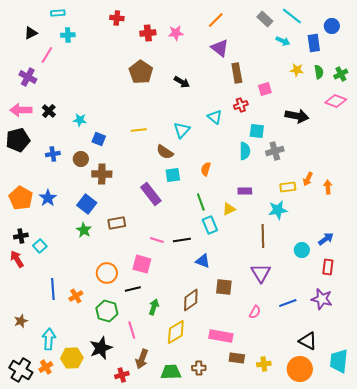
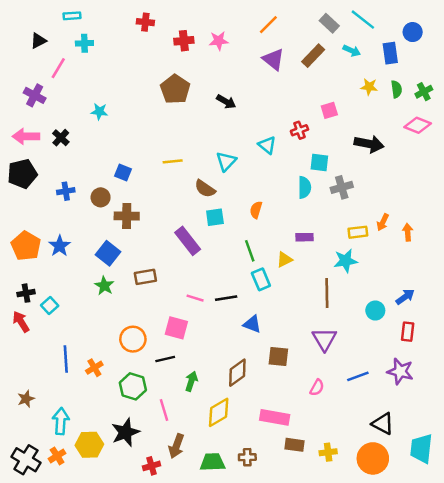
brown rectangle: (237, 73) -> (313, 56), moved, turned 54
cyan star: (80, 120) -> (99, 112), moved

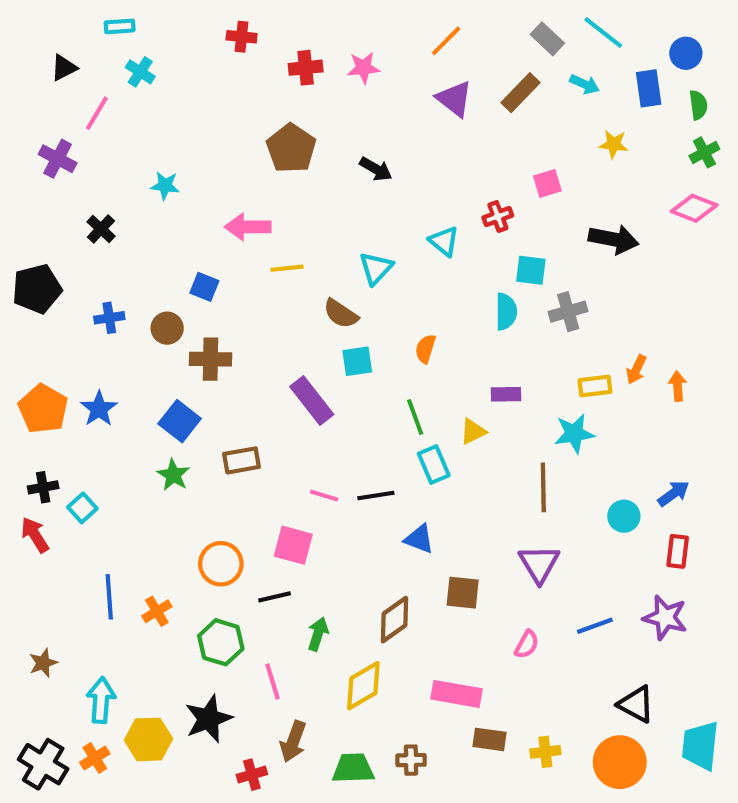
cyan cross: (84, 43) -> (140, 72), turned 35
green semicircle: (396, 89) -> (698, 105), moved
pink arrow: (26, 136) -> (248, 227), moved

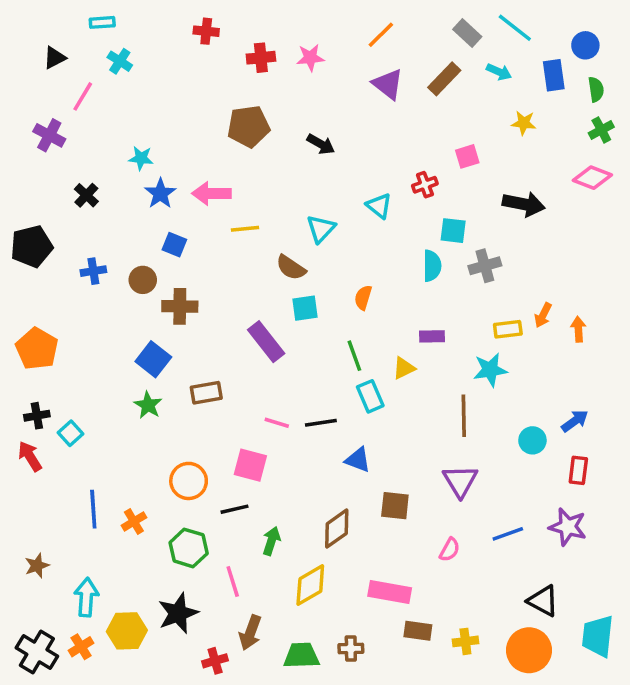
brown pentagon: (291, 148) -> (249, 126), turned 30
blue star: (99, 409) -> (160, 193), moved

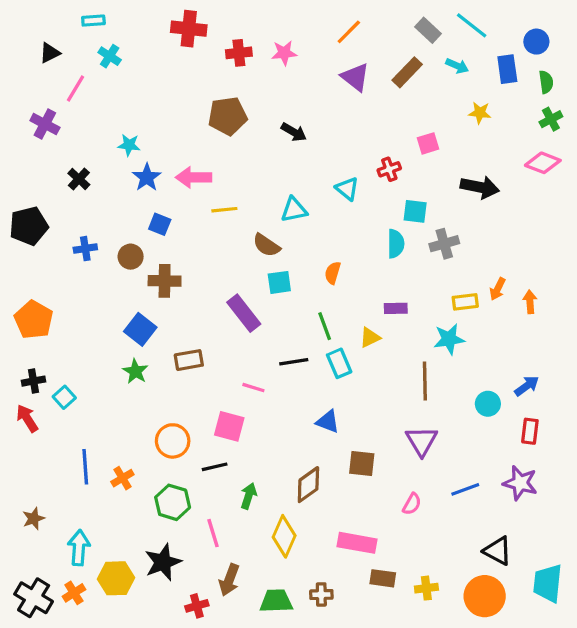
red cross: (206, 31) -> (189, 29), size x1.5
cyan triangle: (321, 229) -> (294, 210), turned 36
black line: (321, 423) -> (294, 362), moved
yellow diamond: (310, 585) -> (284, 536), turned -36

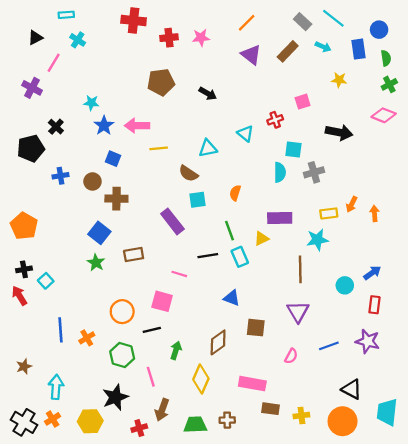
black pentagon: (29, 226) -> (31, 148), moved
purple rectangle: (396, 308) -> (280, 218), size x1.5
yellow hexagon: (116, 578) -> (90, 421), moved

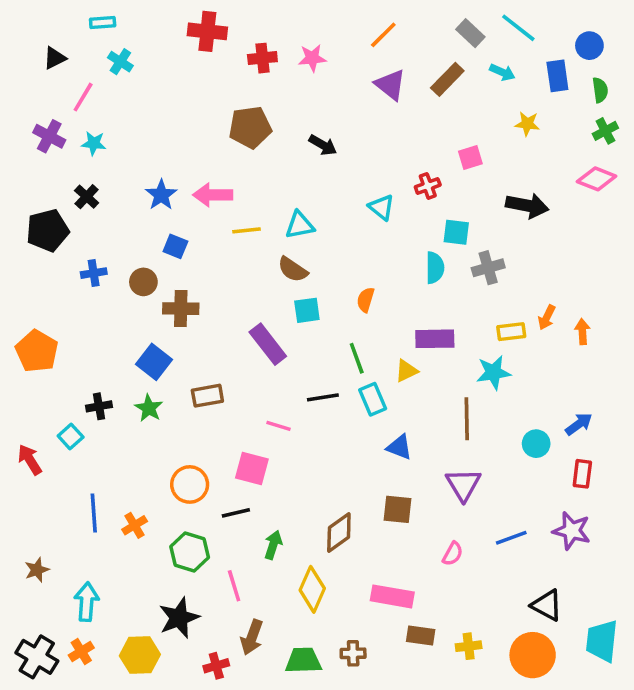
cyan star: (91, 103) -> (94, 143), moved
cyan triangle: (208, 148) -> (300, 225), moved
black cross: (24, 269) -> (99, 406), moved
blue triangle: (232, 298) -> (399, 447), moved

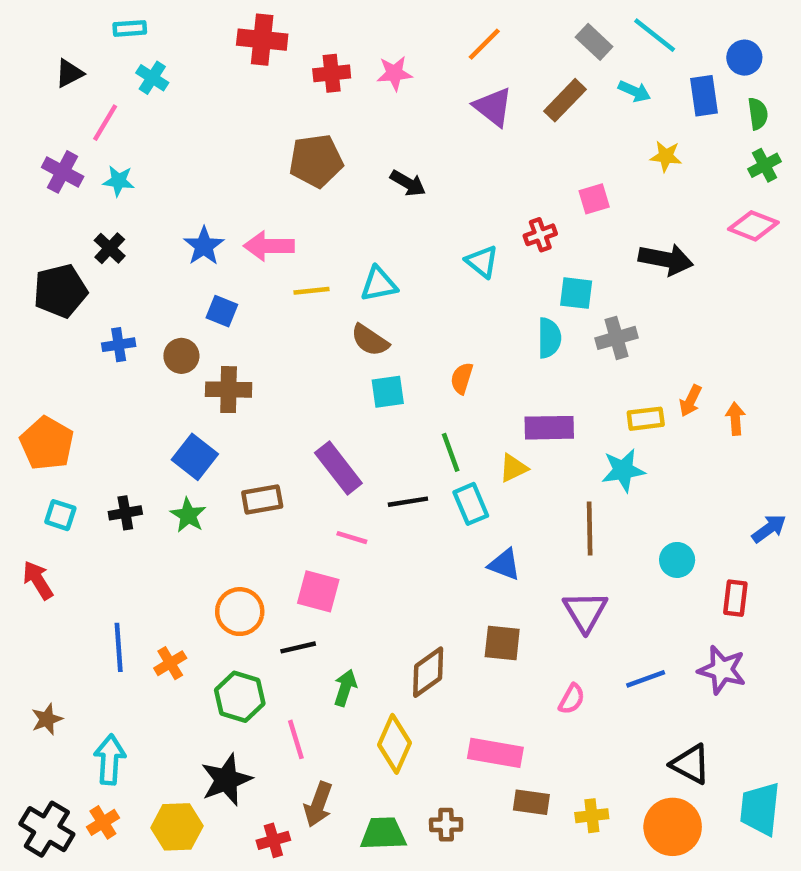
purple rectangle: (268, 344) -> (338, 468), moved
blue arrow: (579, 424) -> (769, 529), moved
cyan square: (71, 437) -> (60, 515), moved, turned -30

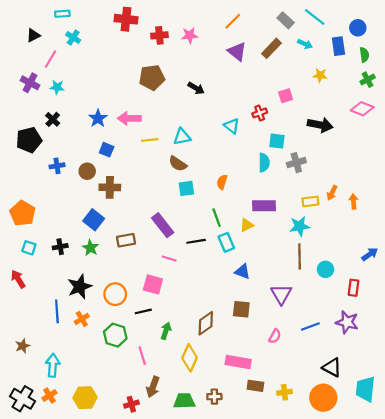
brown line: (590, 529) -> (300, 256), moved
black star: (226, 780) -> (80, 287), moved

